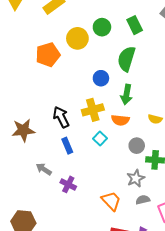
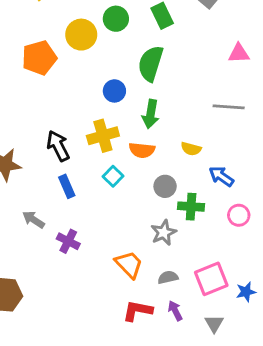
gray semicircle: (143, 200) -> (168, 277), moved

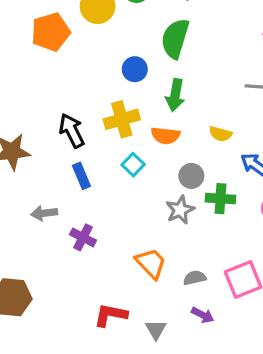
gray arrow: (34, 220) -> (44, 213), turned -40
gray star: (164, 233) -> (180, 210), moved
red L-shape: (138, 311) -> (110, 315), moved
purple arrow: (175, 311) -> (203, 315), turned 144
gray triangle: (214, 324) -> (156, 330), moved

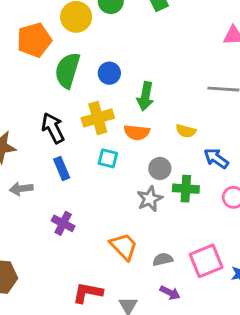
green semicircle: (175, 38) -> (67, 70), moved
cyan square: (133, 165) -> (108, 158), turned -30
gray arrow: (44, 213) -> (21, 189), moved

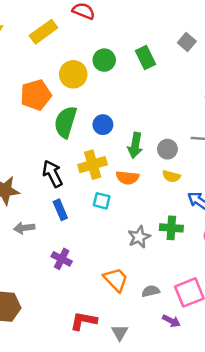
gray circle: (160, 168) -> (167, 149), moved
purple arrow: (170, 293) -> (171, 321), moved

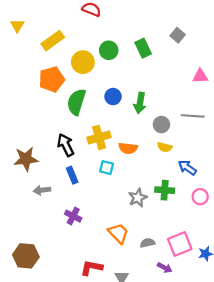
yellow rectangle: (44, 32) -> (53, 41), moved
blue circle: (103, 125) -> (113, 97), moved
green arrow: (135, 145) -> (140, 103), moved

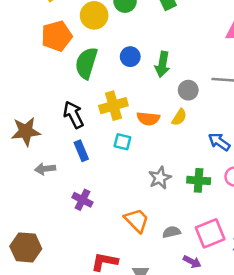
yellow semicircle: (165, 147) -> (179, 117), moved, turned -72
green cross: (165, 190) -> (199, 180), moved

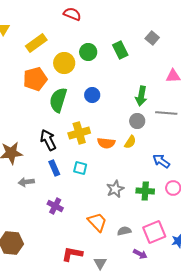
green arrow: (162, 64) -> (141, 96), moved
cyan square: (122, 142) -> (80, 168), moved

